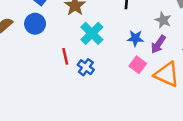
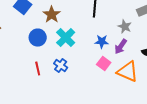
blue circle: (35, 24) -> (38, 38), moved
red line: (65, 56) -> (38, 69), moved

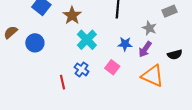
blue circle: (38, 38) -> (35, 43), moved
pink square: (104, 64) -> (112, 67), moved
red line: (38, 69) -> (63, 82), moved

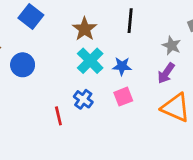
brown star: (72, 15) -> (85, 29), moved
blue star: (125, 44) -> (122, 66), moved
pink square: (112, 67) -> (123, 97), turned 32

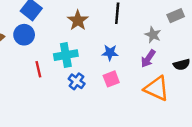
cyan cross: (90, 61) -> (66, 55), moved, turned 35
blue circle: (23, 65) -> (24, 35), moved
red line: (58, 116) -> (38, 69), moved

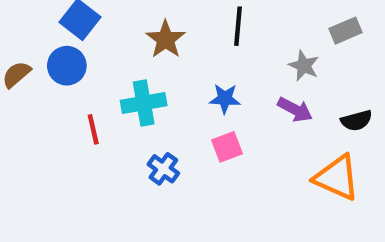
purple arrow: (148, 59) -> (295, 110), turned -96
blue cross: (77, 81) -> (163, 169), moved
orange triangle: (157, 88) -> (337, 178), moved

